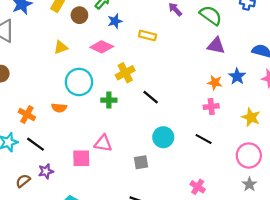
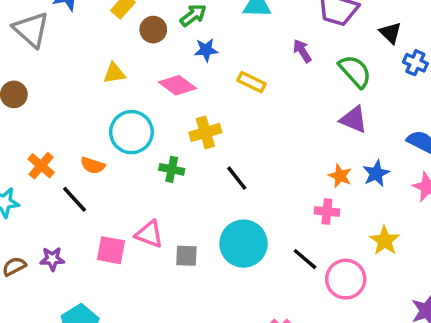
cyan circle: (163, 137) -> (244, 244), size x1.4
black line: (35, 144) -> (75, 199), moved
pink circle: (249, 155) -> (346, 279), moved
gray square: (141, 162) -> (186, 256), moved

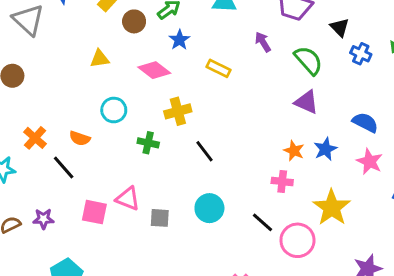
blue star: (206, 50) -> (179, 40), turned -30
cyan circle: (131, 132) -> (114, 110), size x0.7
yellow star: (385, 241) -> (332, 208), size x1.4
cyan circle: (244, 244) -> (209, 208), size x0.7

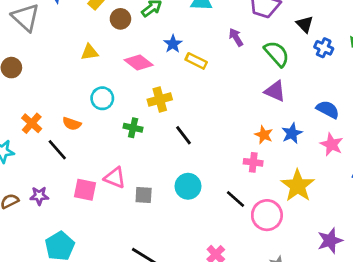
blue star: (179, 40) -> (173, 44), moved

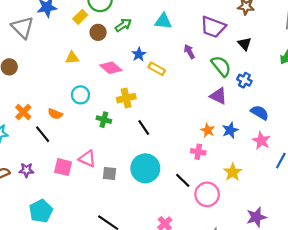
blue cross: (324, 48) -> (244, 80), moved
cyan circle: (188, 186) -> (145, 168), size x1.4
yellow star: (298, 186) -> (233, 172), size x0.7

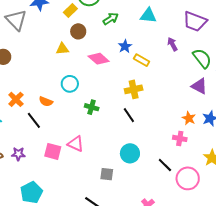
brown circle: (98, 32) -> (78, 31), moved
yellow cross: (126, 98) -> (134, 89), moved
cyan circle: (145, 168) -> (130, 153), size x0.7
gray square: (110, 174) -> (107, 174), moved

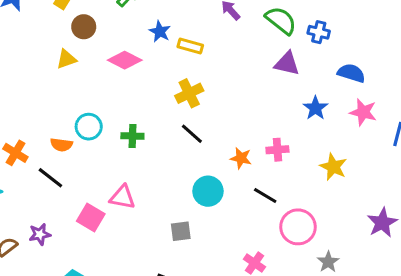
cyan circle: (70, 84) -> (89, 127), moved
orange star: (189, 118) -> (241, 158), moved
pink square: (53, 151) -> (91, 217), turned 30
pink circle: (188, 178) -> (298, 227), moved

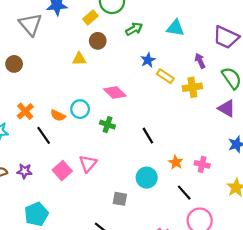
pink diamond: (125, 60) -> (115, 92), moved
yellow cross: (189, 93) -> (192, 87), moved
pink triangle: (122, 197) -> (88, 164), turned 42

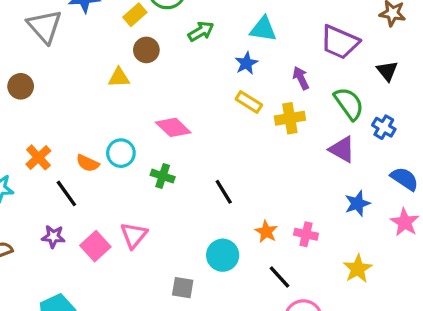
blue star: (148, 60) -> (246, 63), moved
purple star: (24, 171) -> (53, 237), moved

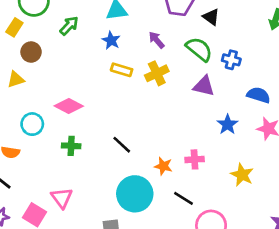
black triangle: (387, 71) -> (211, 17), moved
cyan circle: (121, 153) -> (32, 124), moved
cyan circle: (223, 255) -> (135, 194), size x1.4

